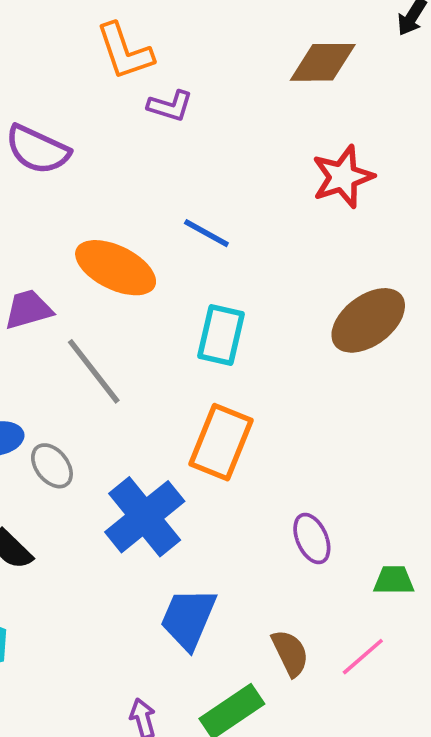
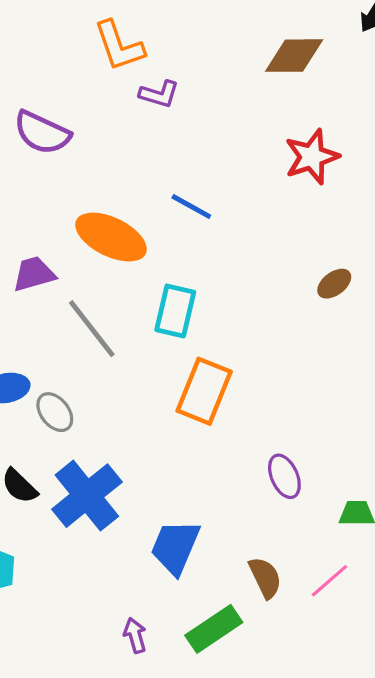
brown ellipse: (368, 320) -> (334, 284), size x0.5
cyan rectangle: (221, 335) -> (175, 311), moved
blue cross: (145, 517) -> (87, 496), moved

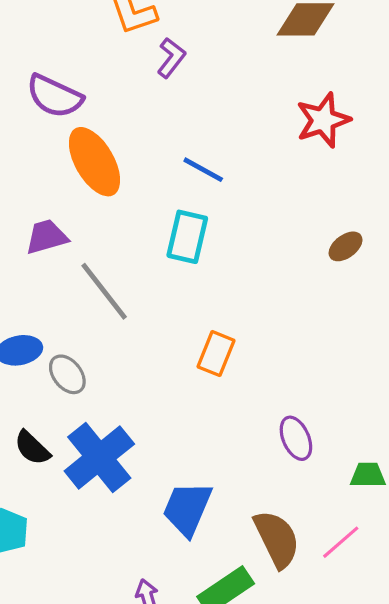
purple L-shape: (159, 94) -> (171, 58), turned -69
orange ellipse: (111, 237) -> (94, 162), moved, turned 34
cyan rectangle: (175, 311) -> (187, 237), moved
orange rectangle: (204, 391) -> (216, 354), size x0.7
brown semicircle: (265, 578) -> (277, 539), size x1.4

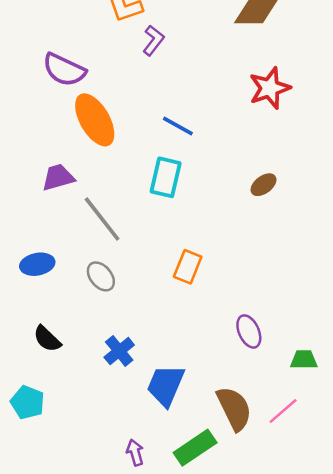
brown ellipse: (346, 246) -> (264, 185), moved
gray ellipse: (67, 374) -> (101, 276), moved
blue cross: (99, 457) -> (119, 351), moved, size x0.6

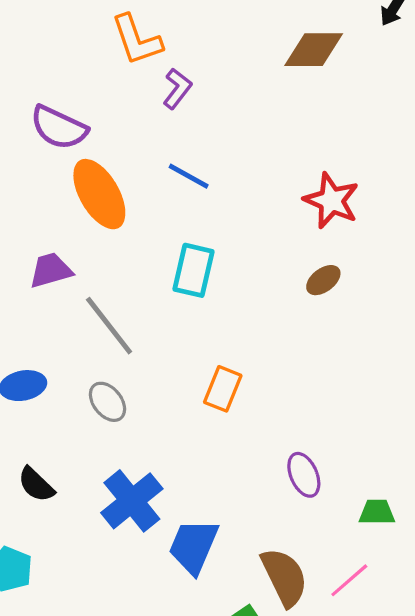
red star: (270, 88) -> (331, 201), moved, turned -30
blue line: (178, 126) -> (189, 176), moved
blue cross: (119, 351) -> (132, 501), size x1.5

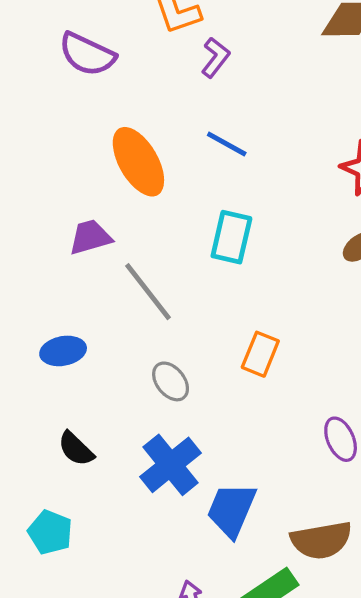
purple semicircle: (59, 128) -> (87, 54), moved
gray ellipse: (107, 402) -> (171, 381), moved
brown semicircle: (284, 577) -> (321, 540), turned 106

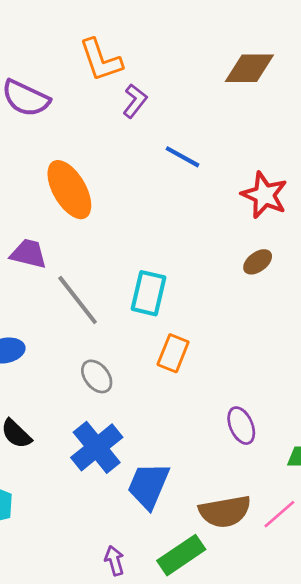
blue line: (227, 144) -> (183, 157), moved
purple trapezoid: (90, 237) -> (28, 254), turned 30
cyan rectangle: (231, 237) -> (148, 293), moved

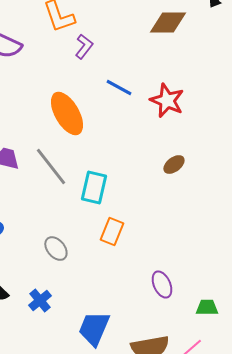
orange ellipse: (69, 190) -> (67, 114), moved
red star: (264, 195) -> (167, 101), moved
gray line: (78, 300) -> (51, 167), moved
blue cross: (97, 447) -> (40, 301), moved, size x0.6

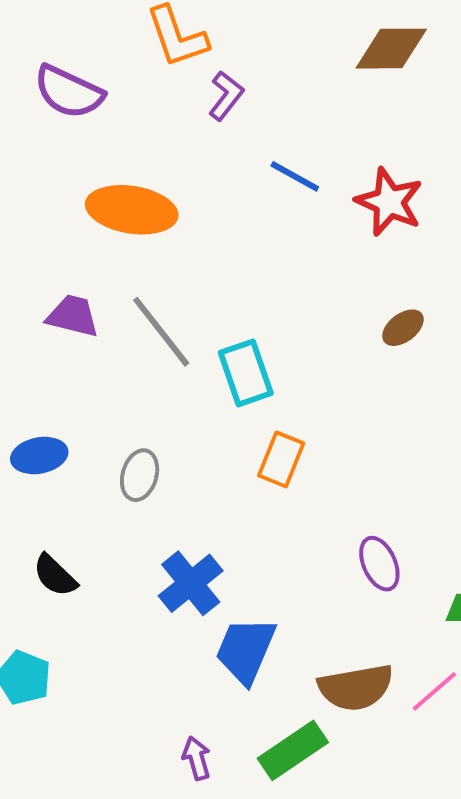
orange ellipse: (67, 114) -> (132, 210), moved, turned -51
cyan rectangle: (94, 188) -> (246, 373), turned -32
gray ellipse: (56, 249) -> (140, 475), moved, turned 55
blue cross: (40, 301) -> (191, 583), moved, size x1.4

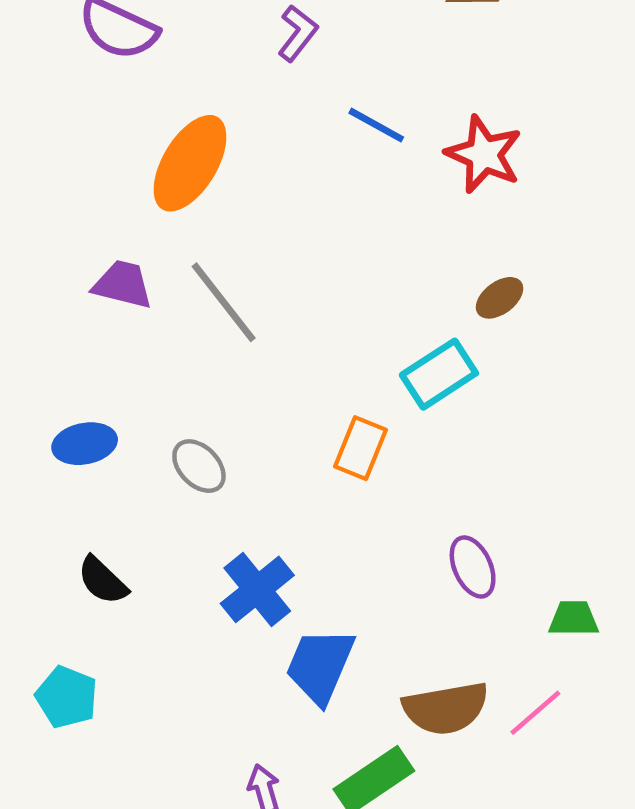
orange ellipse: (132, 210) -> (190, 163), turned -68
cyan rectangle: (246, 373) -> (439, 374), moved, turned 76
gray ellipse: (140, 475) -> (199, 466), turned -60

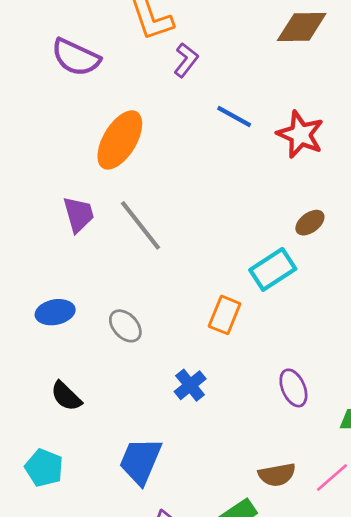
purple trapezoid: (123, 284) -> (79, 214), turned 60
blue cross: (257, 589) -> (190, 385), moved, size x0.7
blue trapezoid: (320, 666) -> (141, 461), moved
brown semicircle: (446, 708) -> (277, 475), size x0.7

